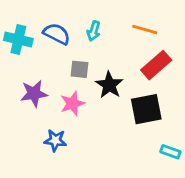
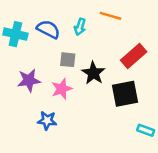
orange line: (145, 30) -> (110, 16), moved

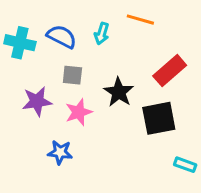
gray square: (68, 60) -> (72, 75), moved

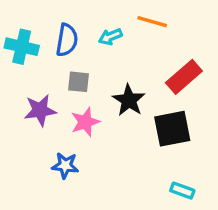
cyan arrow: (102, 33) -> (110, 37), turned 50
blue semicircle: (62, 37) -> (67, 40), turned 72
cyan rectangle: (185, 165) -> (182, 191), moved

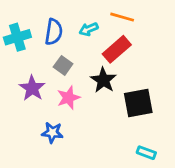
cyan cross: (22, 47) -> (17, 37), turned -30
red rectangle: (184, 77) -> (117, 49), moved
gray square: (79, 82) -> (63, 65), turned 30
purple star: (40, 110) -> (32, 88), turned -30

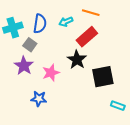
gray square: (63, 65) -> (30, 45), moved
cyan rectangle: (146, 153) -> (118, 106), moved

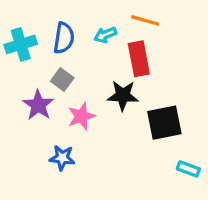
red rectangle: (87, 37) -> (139, 59), turned -60
gray square: (30, 45) -> (62, 80), moved
black star: (77, 60) -> (123, 95), turned -30

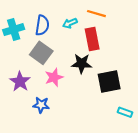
gray square: (62, 80) -> (41, 53), size x1.5
purple star: (38, 105) -> (20, 82), moved

